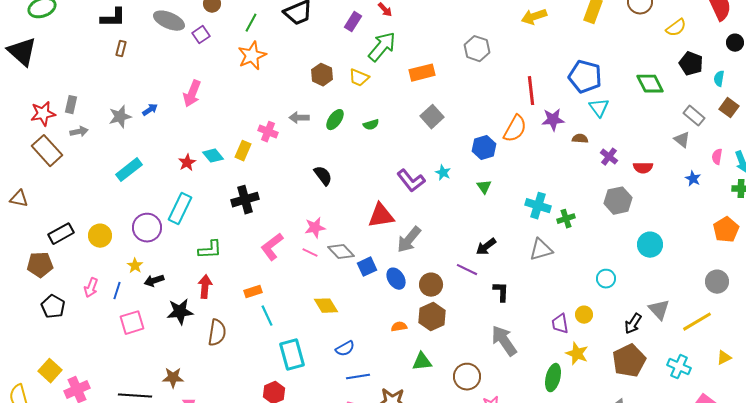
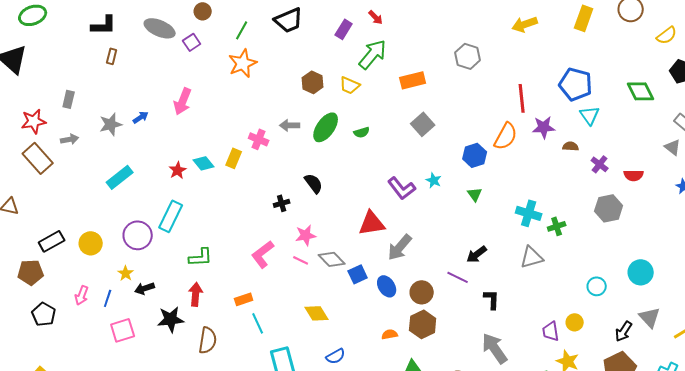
gray rectangle: (71, 105) -> (69, 99), moved
green ellipse: (335, 120) -> (326, 127), size x1.4
black cross: (245, 200) -> (282, 203), moved, size x0.6
cyan circle: (650, 245) -> (641, 272), moved

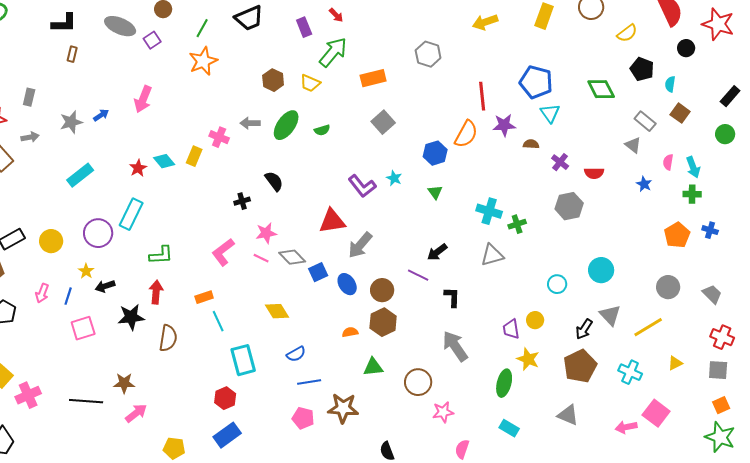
purple rectangle: (344, 29) -> (304, 27), turned -54

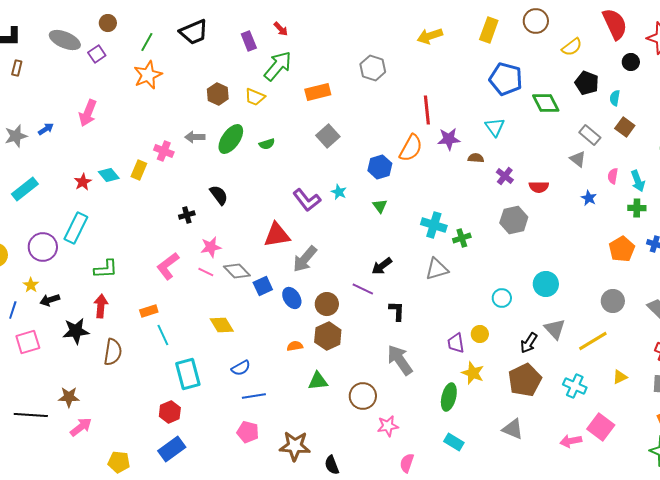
blue pentagon: (536, 82) -> (506, 79), moved
brown star: (343, 408) -> (295, 446), moved

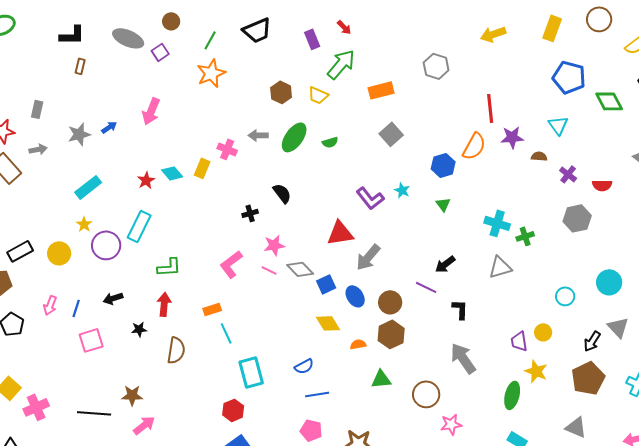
yellow star: (31, 285) -> (84, 224), moved
yellow diamond: (222, 325) -> (328, 323), moved
black star: (76, 331) -> (139, 329), size x0.6

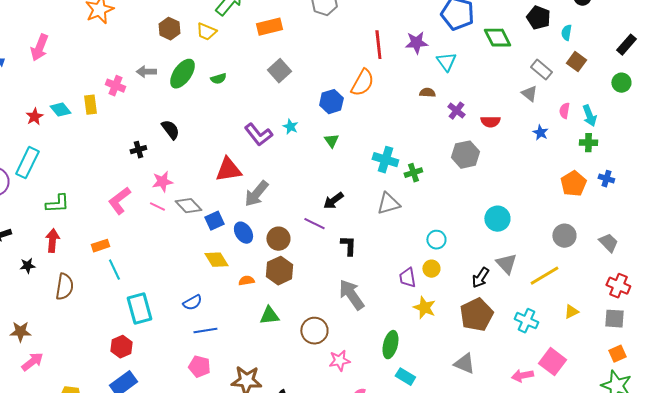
purple star: (512, 137) -> (416, 43), moved
yellow rectangle: (202, 168) -> (90, 105), turned -30
cyan circle: (565, 296) -> (436, 240), moved
green ellipse: (512, 395) -> (390, 345), moved

